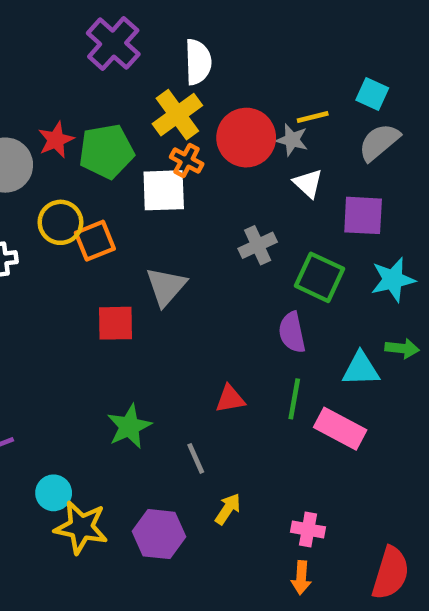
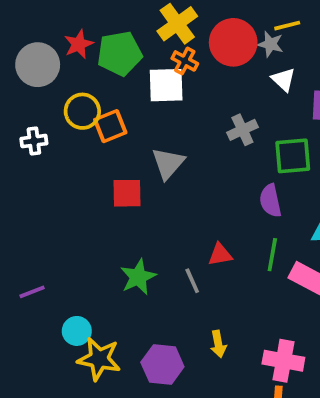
green square: (320, 277) -> (293, 156), turned -30
gray line: (196, 458) -> (192, 281), moved
yellow arrow: (228, 509) -> (218, 344), turned 135
pink cross: (308, 530) -> (283, 361), size x1.5

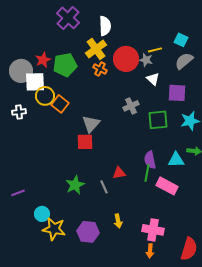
white square: (166, 85) -> (35, 82), moved
orange square: (110, 126) -> (60, 104), turned -30
red square: (127, 193) -> (85, 142), moved
purple semicircle: (270, 201) -> (150, 160), moved

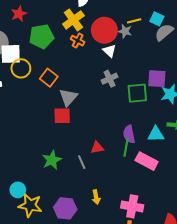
cyan square: (181, 40) -> (157, 19), moved
red star: (43, 60) -> (19, 14), moved
white triangle: (153, 79) -> (110, 51), moved
purple square: (177, 93) -> (157, 79), moved
orange square: (60, 104) -> (49, 78), moved

